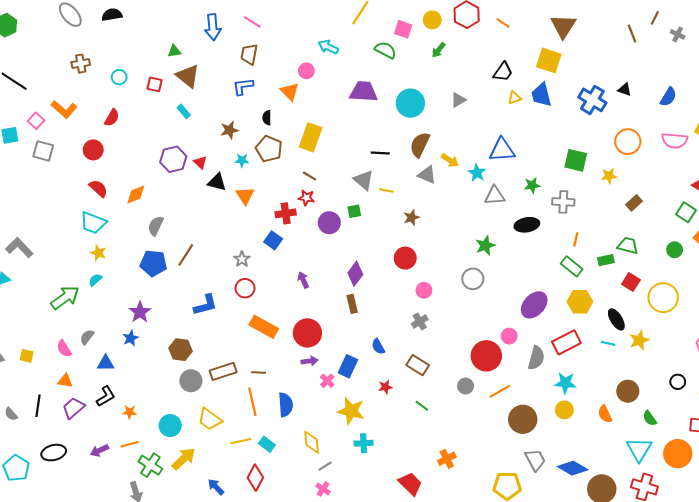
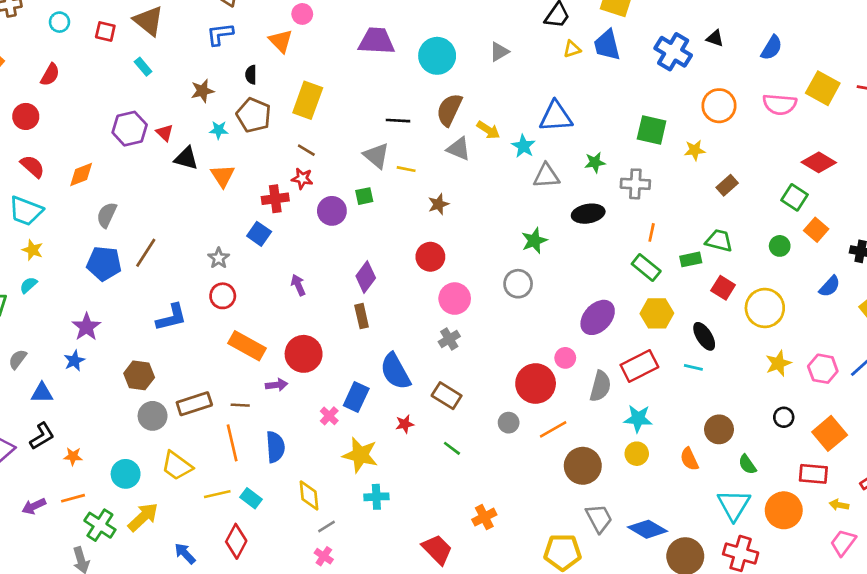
pink circle: (424, 290) -> (455, 299), size x1.5
yellow star: (639, 340) -> (778, 363), moved
blue semicircle: (378, 346) -> (395, 371), size x1.8
purple arrow: (310, 361) -> (277, 385), moved

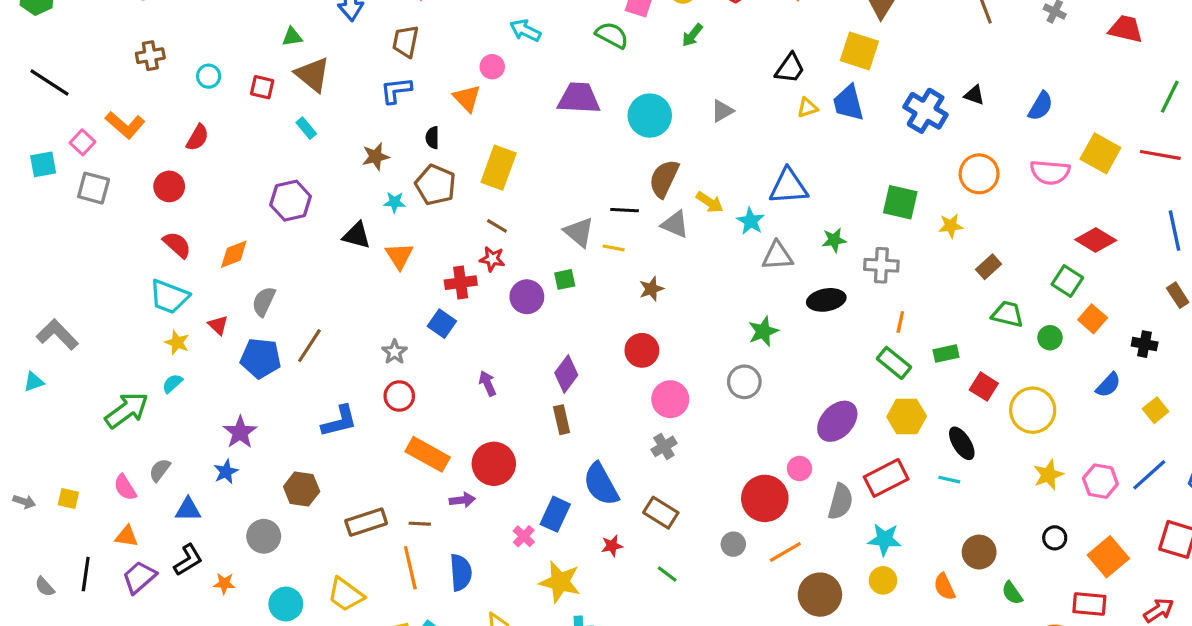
black line: (398, 121) -> (625, 210), moved
red triangle: (165, 133) -> (218, 325), moved
green trapezoid: (719, 241) -> (1007, 314), moved
gray circle: (153, 416) -> (264, 536), moved

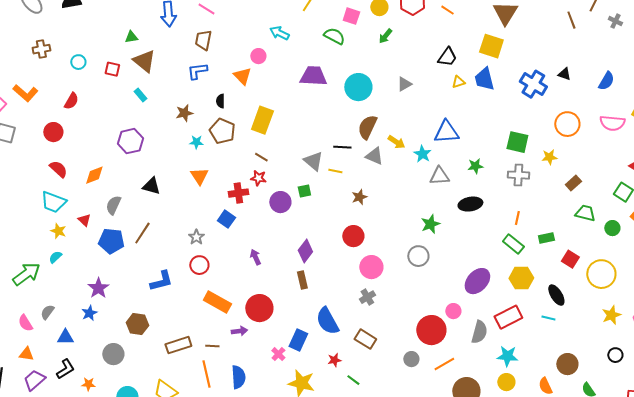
black triangle: (357, 235) -> (151, 186), moved
gray cross: (881, 265) -> (518, 175), moved
green line: (667, 574) -> (353, 380), moved

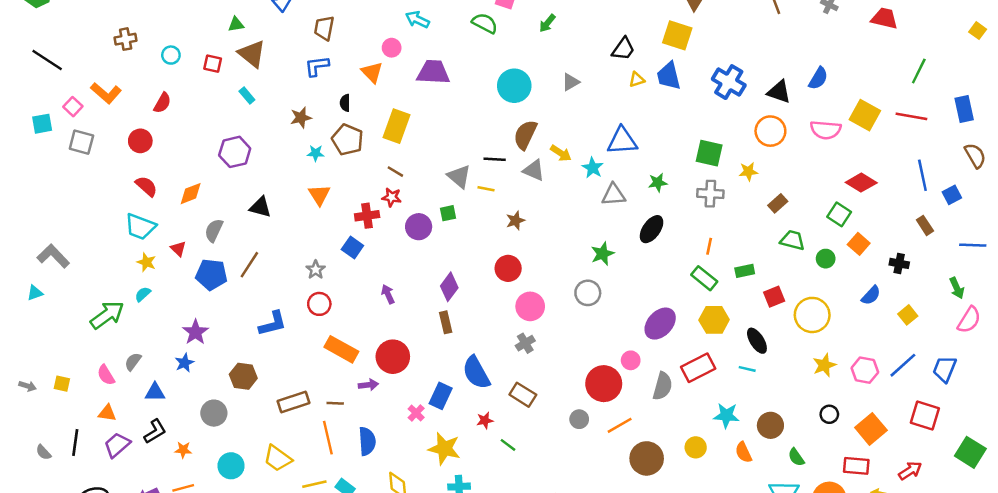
black triangle: (564, 74) -> (779, 92), moved, size x1.5
purple trapezoid: (313, 76) -> (433, 72), moved
black ellipse: (470, 204) -> (652, 229), turned -45
red square: (570, 259) -> (774, 297), turned 36
cyan star: (507, 356) -> (726, 416), moved

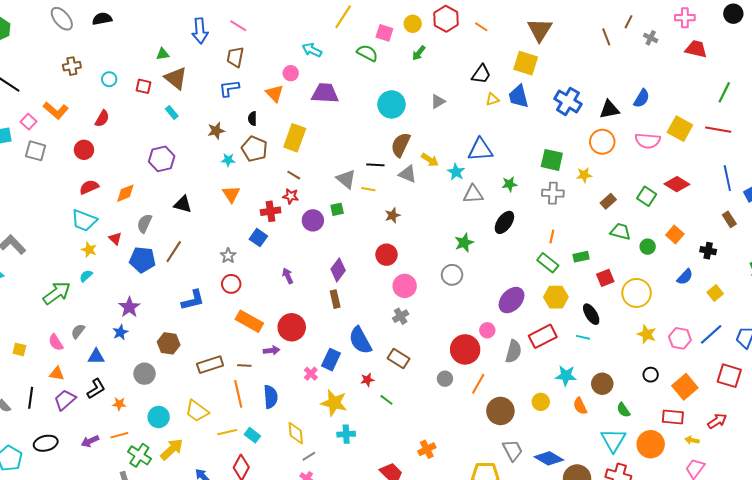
black triangle: (779, 92) -> (609, 109), turned -30
red semicircle: (146, 186) -> (89, 187), turned -66
green square: (839, 214) -> (647, 196), moved
yellow star: (824, 365) -> (647, 334), turned -30
orange line: (620, 425) -> (478, 384), turned -30

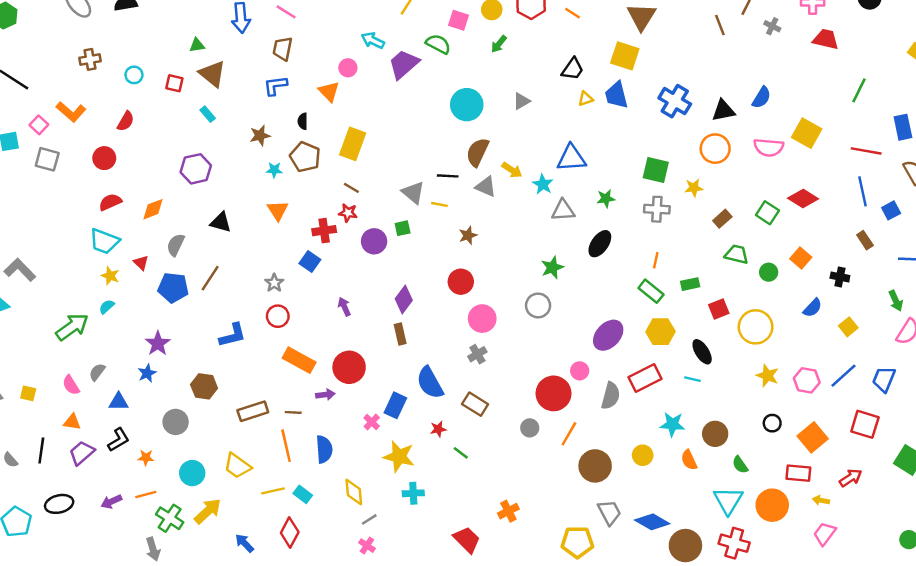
purple trapezoid: (325, 93) -> (404, 64), moved, turned -44
red line: (718, 130) -> (866, 151), moved

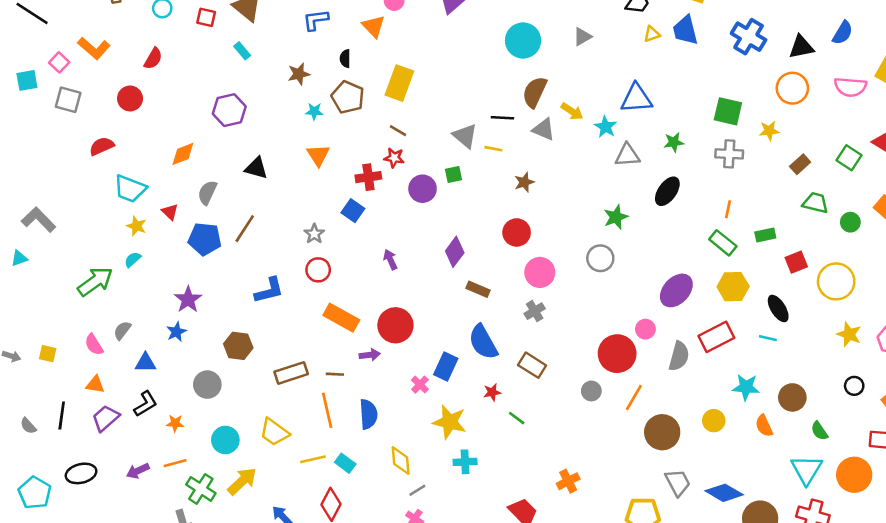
red semicircle: (110, 202) -> (102, 146), moved
brown rectangle: (400, 334) -> (478, 289), moved, turned -54

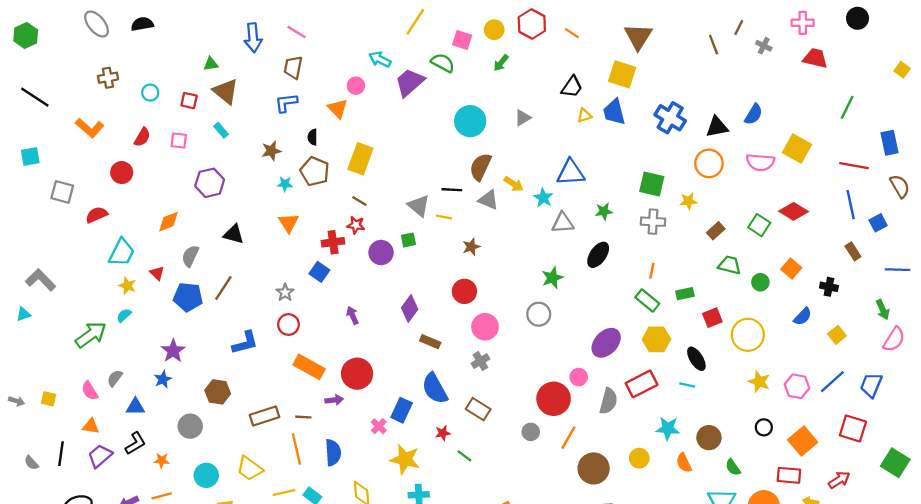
pink square: (59, 62) -> (179, 141), moved, turned -36
gray square: (68, 100) -> (62, 192), moved
cyan trapezoid: (130, 189) -> (122, 253), turned -84

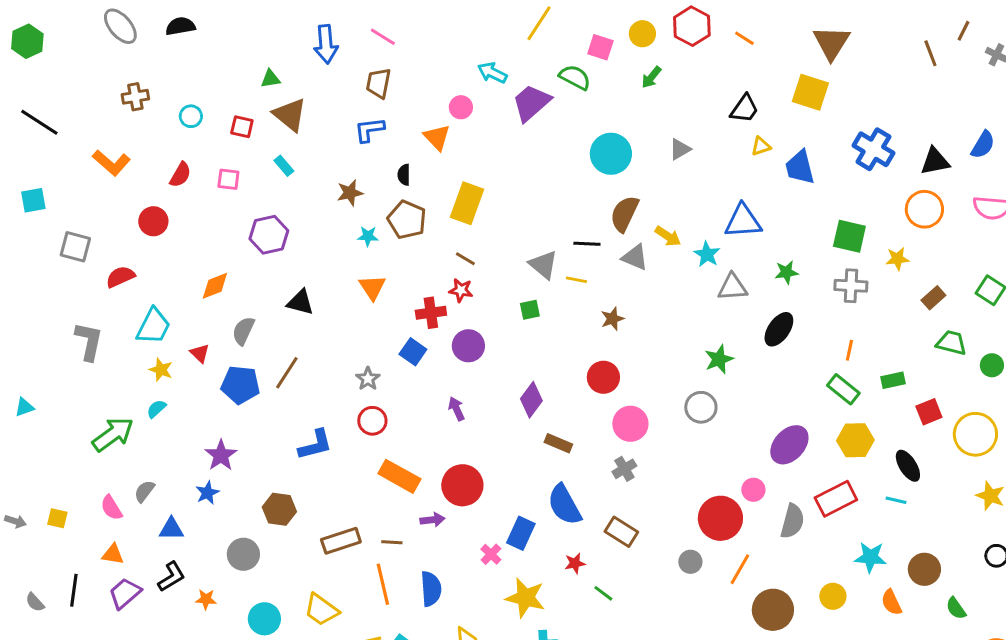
blue trapezoid: (614, 112) -> (800, 167), moved
purple circle: (381, 253) -> (468, 346), moved
gray L-shape: (41, 280) -> (89, 341), moved, turned 56

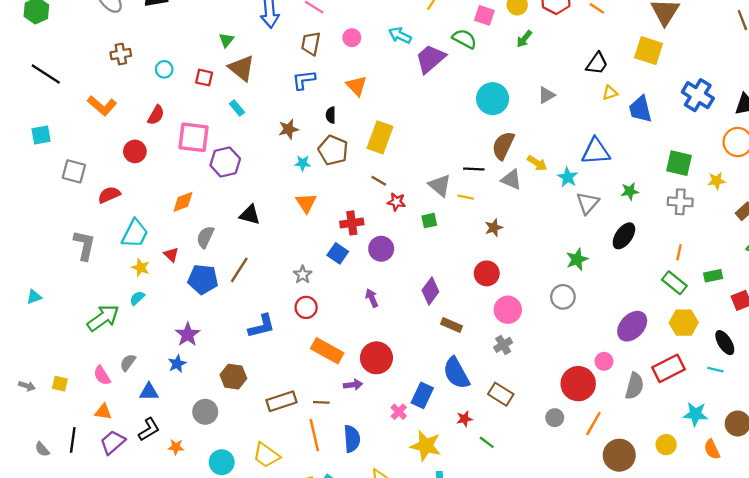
green triangle: (270, 79) -> (226, 40), turned -42
pink circle: (461, 107) -> (352, 38), moved
pink square: (228, 179) -> (194, 137), moved, size x1.8
gray triangle: (732, 287) -> (588, 203), turned -45
red star: (461, 290) -> (396, 202), moved

